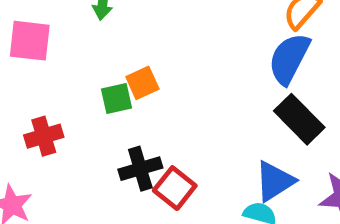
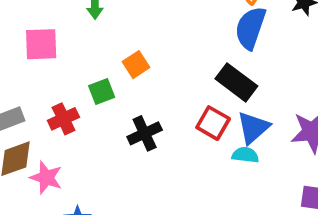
green square: (117, 98) -> (102, 91), moved
black rectangle: (299, 119) -> (236, 82), moved
red square: (175, 188) -> (213, 123), moved

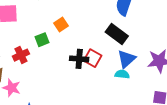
red square: (213, 123) -> (93, 58), moved
black cross: (145, 133) -> (79, 59), moved, turned 30

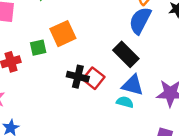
orange square: (61, 25) -> (63, 34), size x1.5
blue triangle: (126, 59) -> (133, 85), turned 48

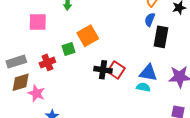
blue semicircle: (140, 21) -> (150, 20), size x0.6
black rectangle: (126, 54) -> (161, 37), moved, turned 60

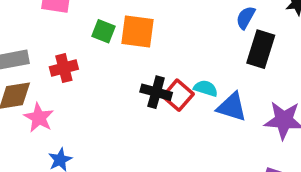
orange square: (88, 36) -> (138, 32), turned 30
green square: (69, 49) -> (104, 31), moved, turned 32
cyan semicircle: (143, 87) -> (206, 88), moved

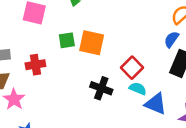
green square: (104, 31) -> (67, 40), turned -35
red square: (178, 95) -> (132, 68), moved

